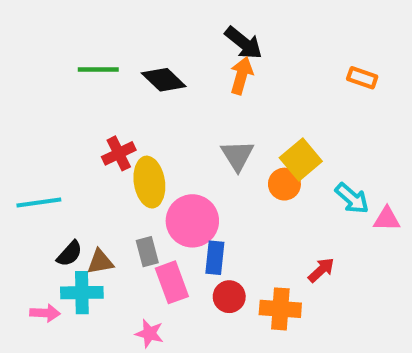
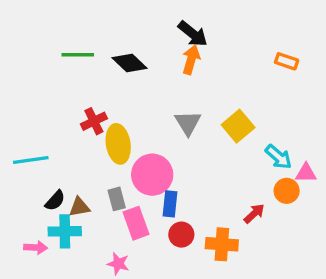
orange circle: (284, 184) -> (287, 191), moved

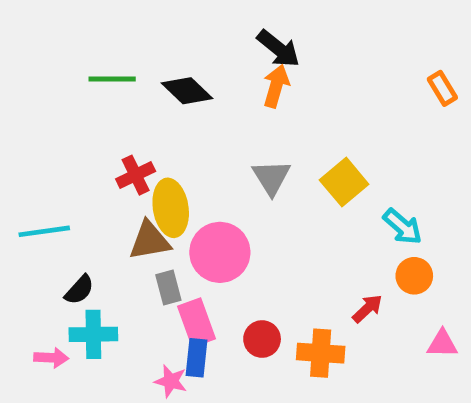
orange rectangle: (287, 61) -> (442, 88), moved, turned 40
pink triangle: (306, 173) -> (442, 344), moved
blue rectangle: (170, 204) -> (196, 358), moved
brown triangle: (79, 207) -> (150, 241), moved, size x1.4

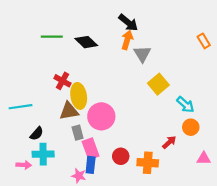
red cross: (136, 175) -> (63, 81), turned -35
gray triangle: (271, 177) -> (142, 54), moved

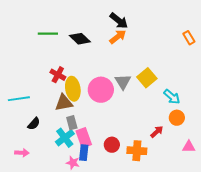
orange arrow: (127, 40) -> (118, 37), turned 36
gray triangle: (142, 54) -> (123, 82), moved
pink circle: (101, 116) -> (101, 90), moved
cyan cross: (43, 154) -> (65, 138), moved, turned -36

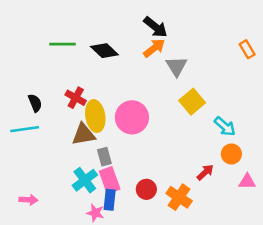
gray triangle: (123, 82) -> (176, 66), moved
gray rectangle: (72, 123) -> (104, 157), moved
black semicircle: (34, 124) -> (35, 103), moved, turned -64
pink triangle: (189, 147) -> (247, 181), moved
orange cross: (137, 151) -> (179, 197), turned 30

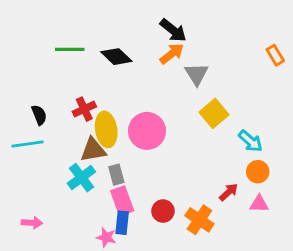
red cross: (76, 98) -> (84, 109), turned 36
cyan cross: (85, 180) -> (81, 178), moved
pink triangle: (247, 181) -> (259, 204), moved

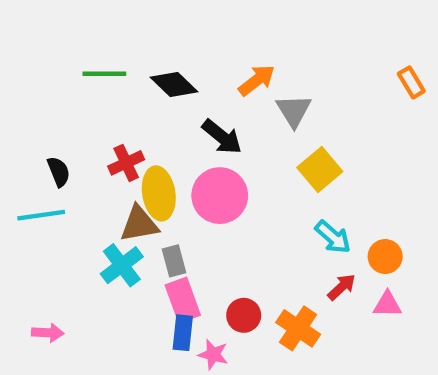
black arrow: (173, 30) -> (222, 137), moved
cyan arrow: (250, 141) -> (333, 237), moved
pink star: (106, 237) -> (213, 354), moved

